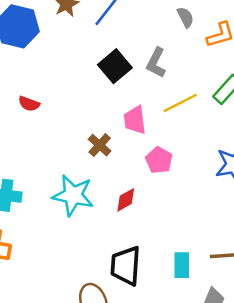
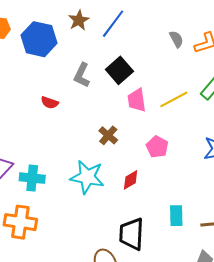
gray semicircle: (185, 17) -> (176, 39), moved
gray L-shape: (156, 63) -> (82, 75), moved
pink trapezoid: (135, 120) -> (137, 100), moved
cyan rectangle: (182, 265) -> (176, 216), moved

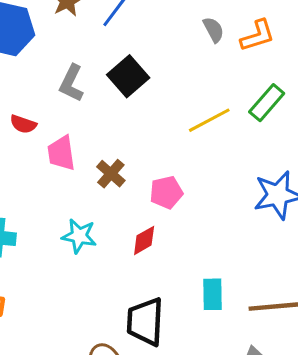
pink trapezoid: (137, 100) -> (61, 153), moved
pink pentagon: (157, 147) -> (166, 192), moved, turned 30
cyan star: (87, 177) -> (79, 236), size x0.7

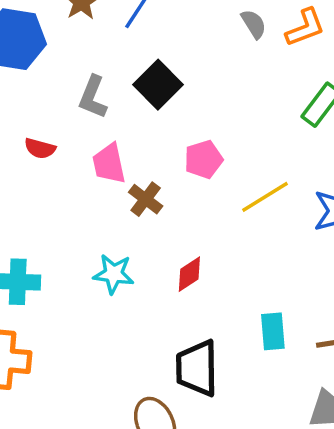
yellow line: (209, 120) -> (265, 197), moved
pink trapezoid: (61, 153) -> (109, 164), moved
pink pentagon: (166, 192) -> (204, 159), moved

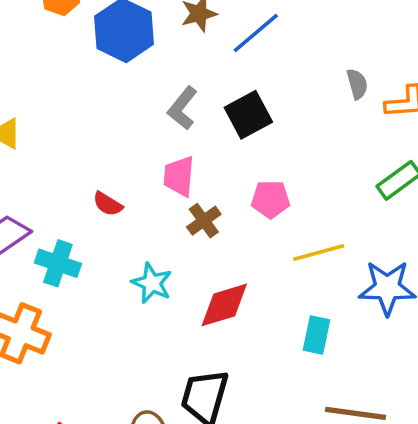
red semicircle: (40, 148) -> (108, 204), moved
red diamond: (189, 274) -> (224, 305), size x1.5
cyan rectangle: (273, 331) -> (317, 335), moved

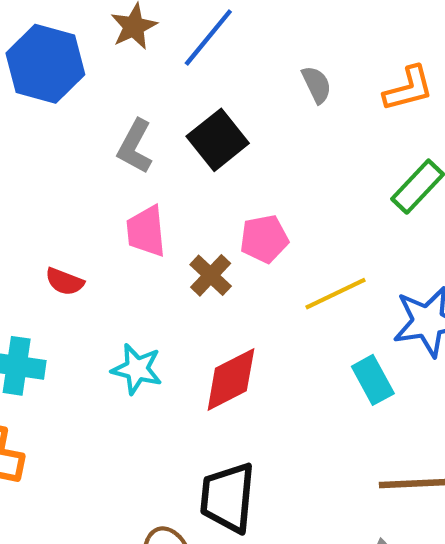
gray semicircle: (357, 84) -> (317, 85), moved
brown cross: (204, 221) -> (211, 275), moved
cyan rectangle: (317, 335) -> (373, 380), moved, turned -30

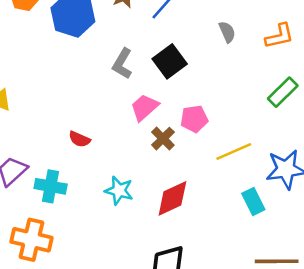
pink trapezoid: (146, 231) -> (144, 107), moved, turned 52

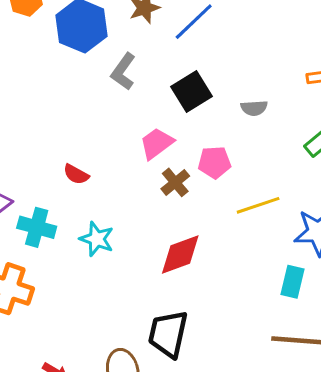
gray semicircle: (227, 32) -> (254, 108), moved, turned 105
gray L-shape: (122, 64) -> (123, 72), moved
cyan star: (119, 191) -> (97, 239), moved
cyan rectangle: (253, 201) -> (293, 282), moved, turned 35

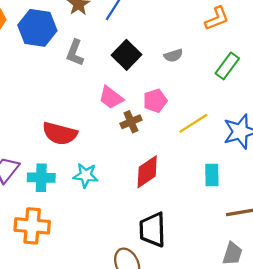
pink trapezoid: (157, 143) -> (111, 98), turned -92
red semicircle: (76, 174) -> (60, 133), size x1.8
brown cross: (175, 182) -> (131, 122), turned 30
cyan rectangle: (293, 282) -> (212, 175), moved

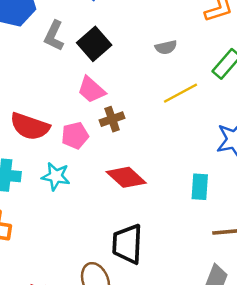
black square: (126, 55) -> (94, 44), moved
pink pentagon: (155, 101) -> (75, 135), moved
yellow line: (193, 123) -> (180, 93), moved
red diamond: (147, 172) -> (126, 177), turned 72

